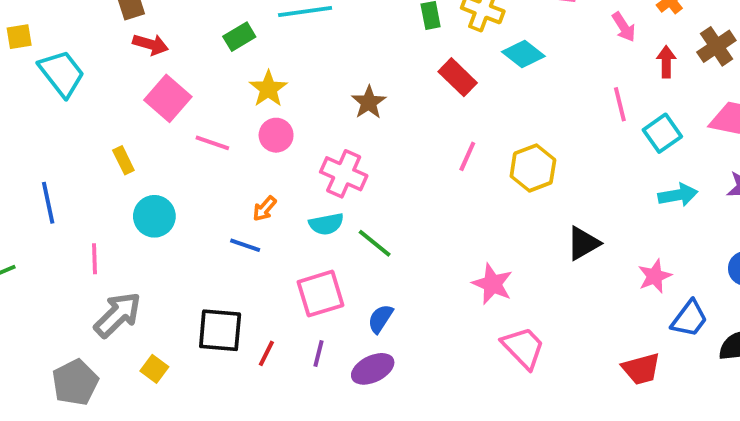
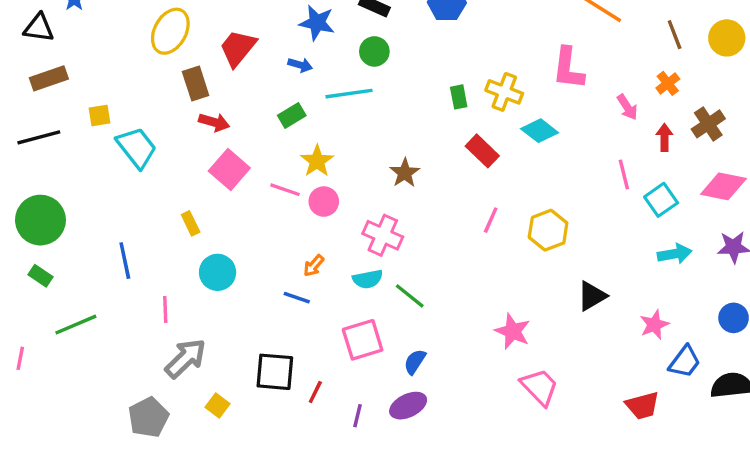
pink line: (212, 143) -> (285, 190), moved
purple line: (319, 353) -> (357, 416), moved

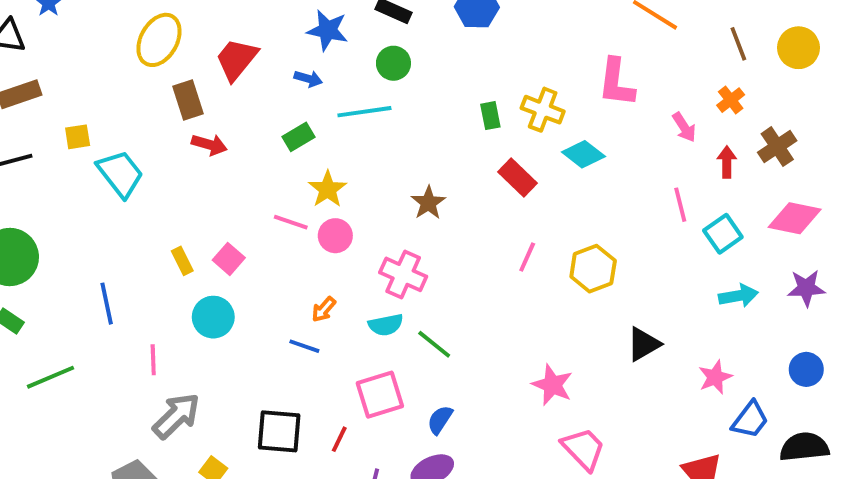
pink square: (229, 169) -> (229, 259), moved, size x0.7
red line: (315, 392) -> (339, 439), moved

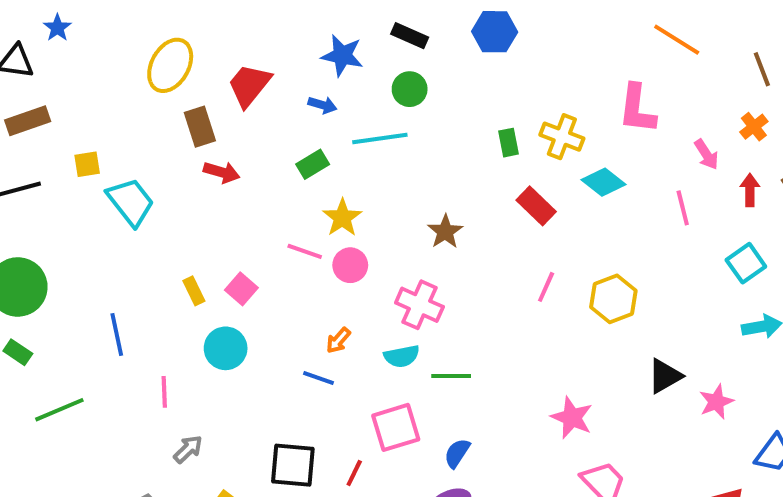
pink line: (680, 205) -> (683, 208), moved
green line: (434, 344) -> (451, 376), turned -39
pink star: (715, 377) -> (716, 402), moved
gray arrow: (176, 416) -> (188, 449), size x0.6

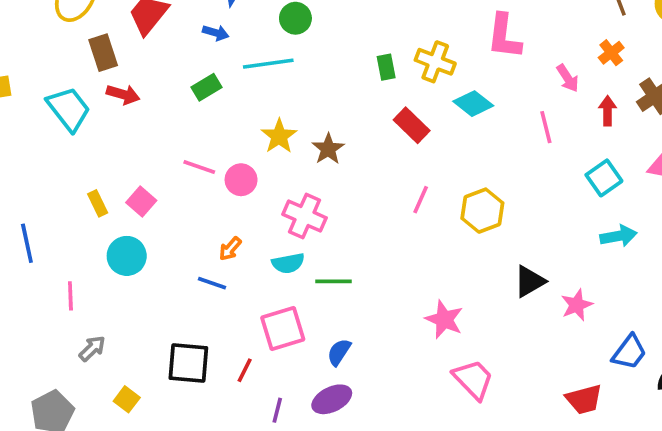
cyan trapezoid: (131, 202) -> (69, 109), moved
yellow star: (342, 218) -> (279, 136), moved

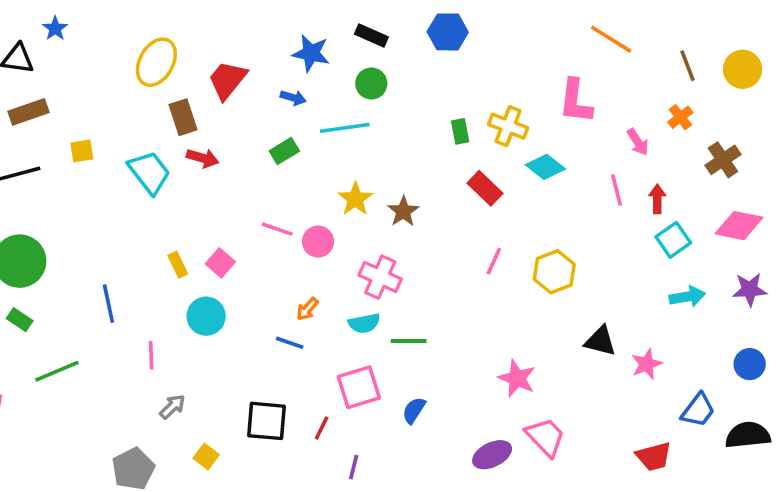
red arrow: (608, 111) -> (657, 199), moved
black triangle: (530, 281) -> (600, 341), turned 44
purple ellipse: (332, 399) -> (492, 455), moved

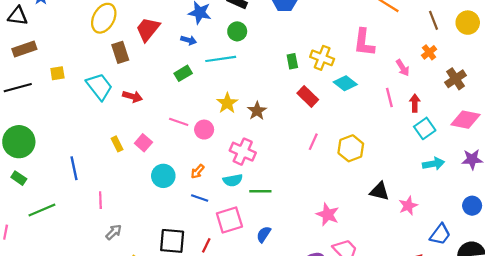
red arrow: (203, 158) -> (132, 96), moved
cyan circle: (206, 316) -> (163, 176), moved
blue line: (290, 343) -> (200, 198), moved

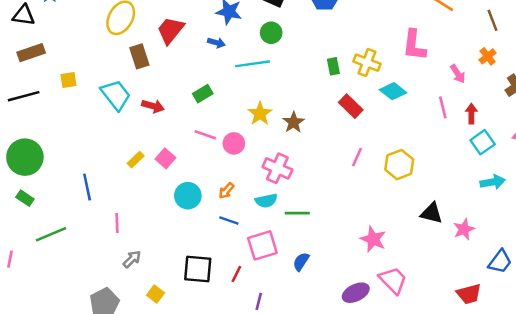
green rectangle: (183, 73) -> (203, 94), moved
yellow rectangle: (117, 144) -> (136, 160), turned 72

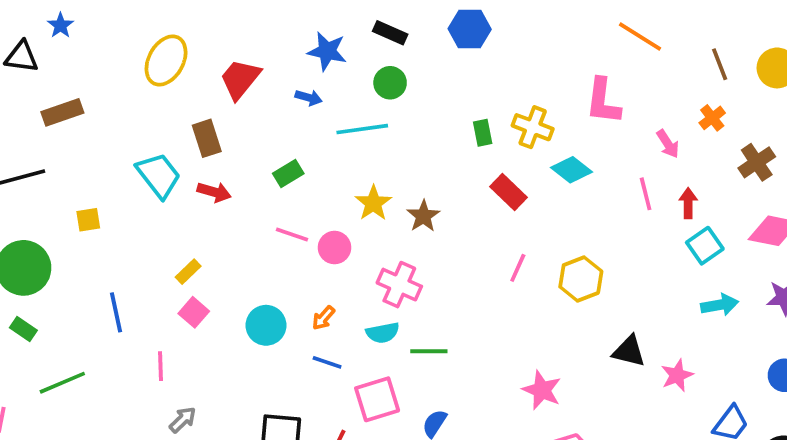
brown rectangle: (31, 53) -> (62, 112), moved
brown rectangle: (139, 56) -> (207, 138), moved
yellow square: (68, 80) -> (88, 220), moved
pink square: (165, 158) -> (194, 312), moved

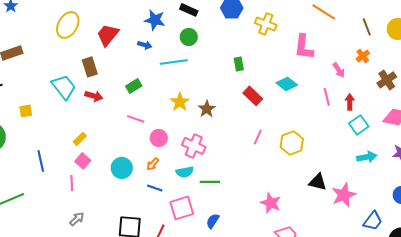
yellow cross: (533, 127) -> (266, 24), moved
pink circle: (335, 248) -> (159, 138), moved
pink line: (160, 366) -> (72, 183), moved
pink star: (677, 375) -> (344, 195), size x1.4

